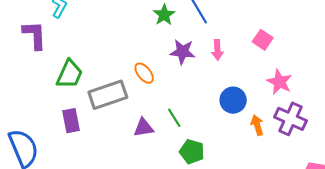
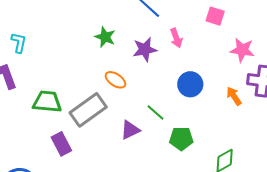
green star: (164, 15) -> (105, 37), moved
green trapezoid: (70, 74) -> (47, 102), turned -92
blue circle: (233, 100) -> (190, 84), moved

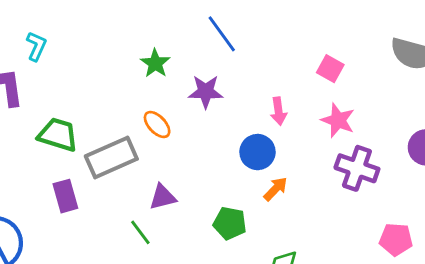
pink square: (215, 16) -> (330, 69), moved
pink arrow: (176, 38) -> (279, 111), moved
orange arrow: (234, 96) -> (276, 189), moved, turned 66
green line: (156, 113) -> (140, 232), moved

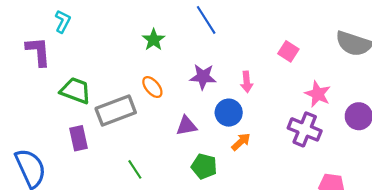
purple star: (206, 92) -> (203, 77), moved
pink star: (338, 120) -> (318, 94), moved
purple triangle: (163, 197) -> (186, 126), moved

